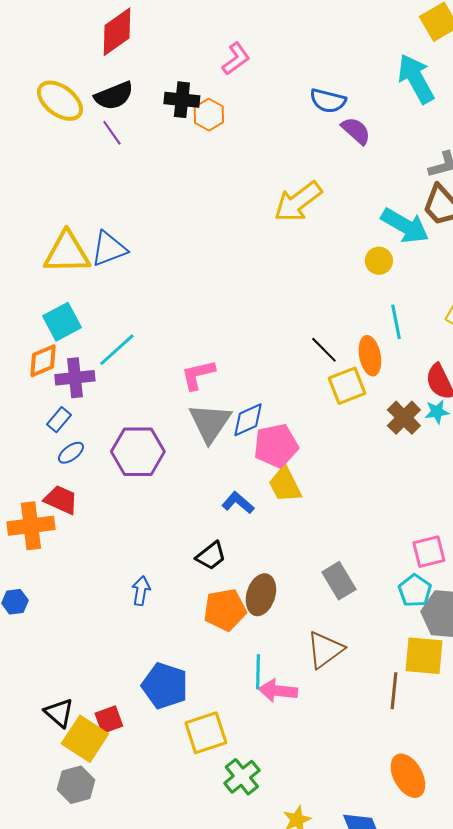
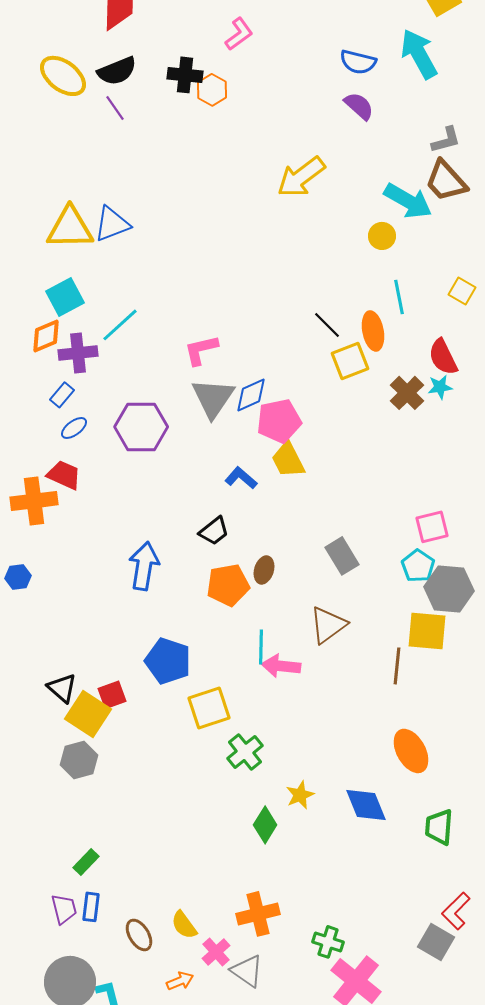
blue semicircle: (328, 101) -> (358, 62), moved
blue arrow: (141, 591) -> (144, 566), size x1.6
brown ellipse: (261, 595) -> (264, 570), size x0.7

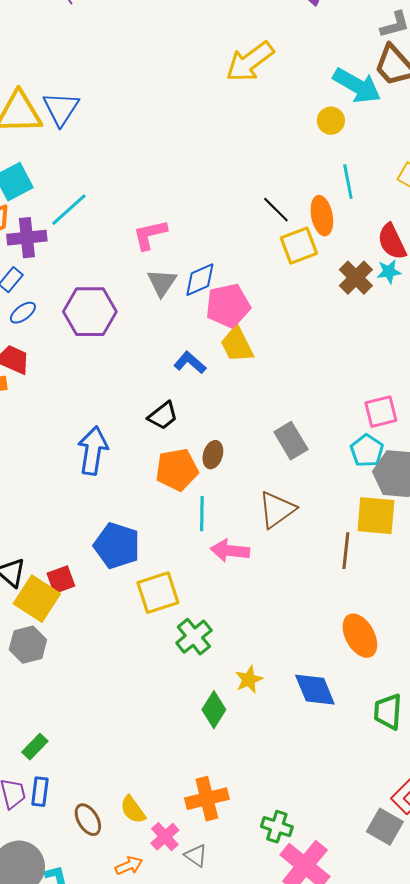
blue triangle: (112, 224) -> (61, 109), turned -36
gray triangle: (213, 398) -> (162, 283), size x0.7
cyan line: (261, 647) -> (202, 514), moved
gray triangle: (247, 971) -> (196, 856), size x0.7

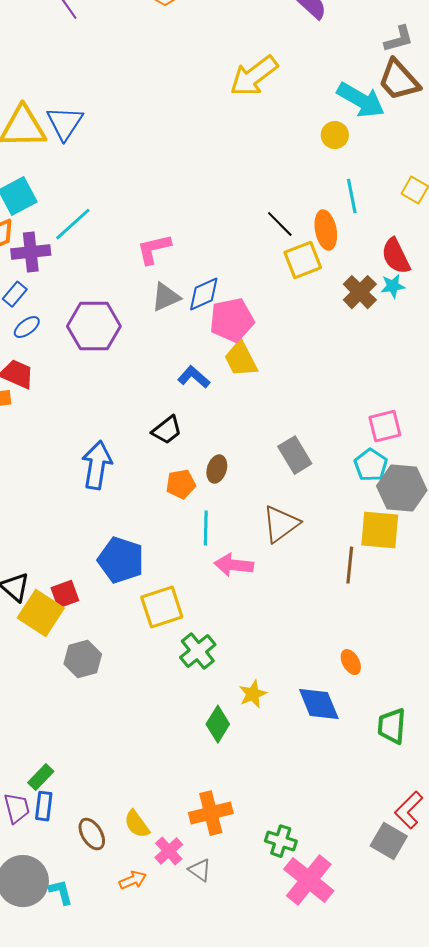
gray triangle: (162, 283) -> (166, 297), turned 32
orange pentagon: (177, 470) -> (181, 484), size x0.7
orange ellipse: (360, 636) -> (351, 662), moved, size x0.6
gray hexagon: (28, 645) -> (83, 659), moved
green rectangle: (35, 747) -> (41, 777), moved

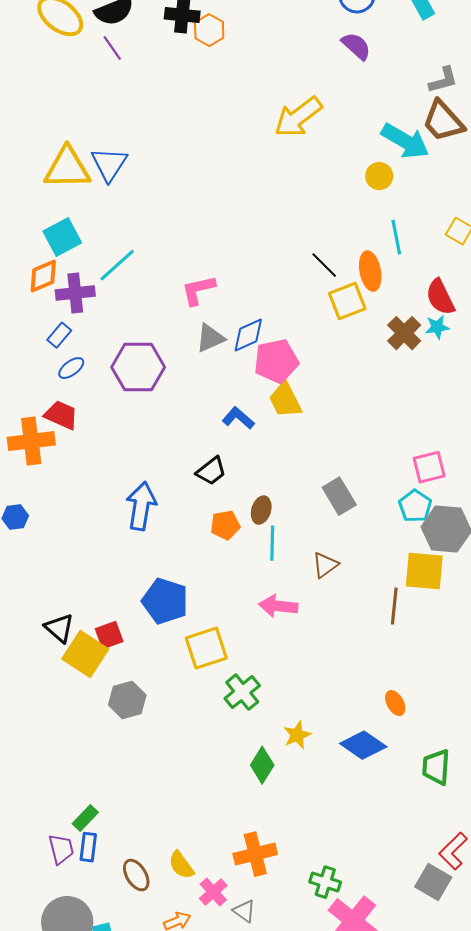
brown triangle: (281, 524) -> (325, 565), size x0.7
cyan line: (206, 528) -> (272, 543), moved
blue diamond: (319, 704) -> (363, 745), turned -33

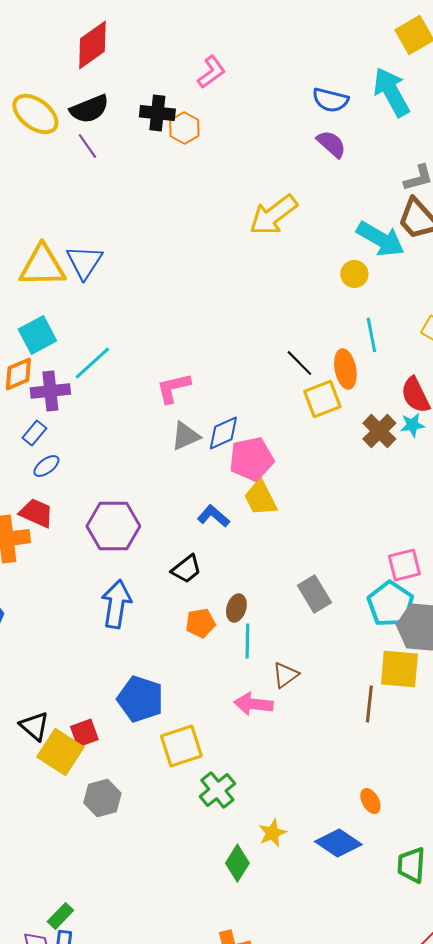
purple hexagon: (138, 367) -> (113, 526), moved
cyan pentagon: (415, 506) -> (390, 604), size x1.4
brown triangle: (325, 565) -> (285, 675), moved

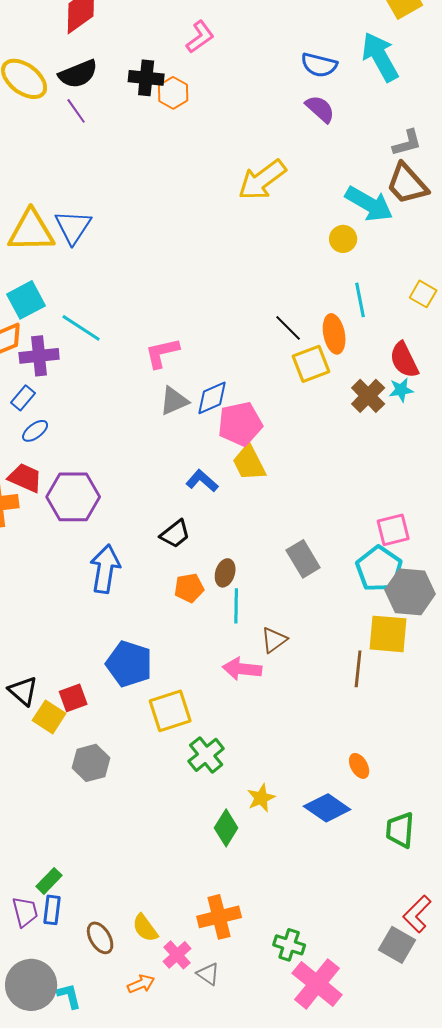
cyan line: (92, 363) -> (81, 328), turned 75
purple hexagon: (113, 526) -> (73, 497), moved
yellow square: (60, 752) -> (49, 717), size x0.7

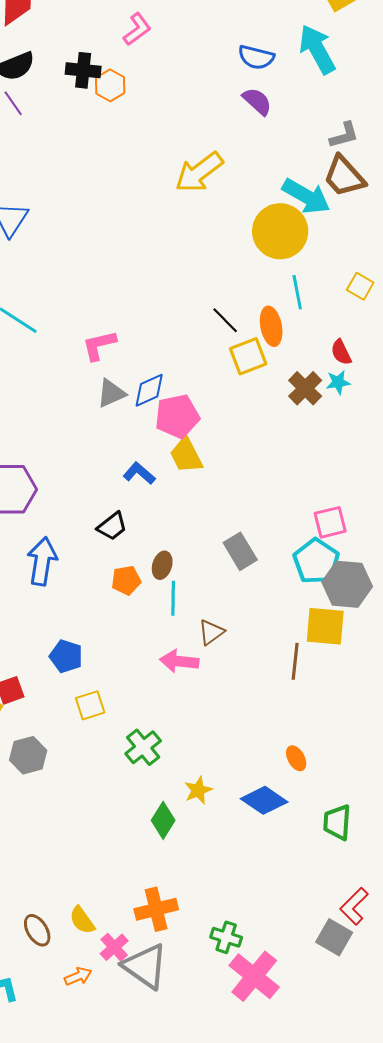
yellow circle: (343, 239) -> (280, 231), size x2.0
red semicircle: (404, 360) -> (341, 352), size x0.7
blue pentagon: (129, 664) -> (66, 656), size x0.7
yellow square: (170, 711) -> (90, 705), moved, size x0.7
gray triangle: (208, 974) -> (145, 966), size x2.0

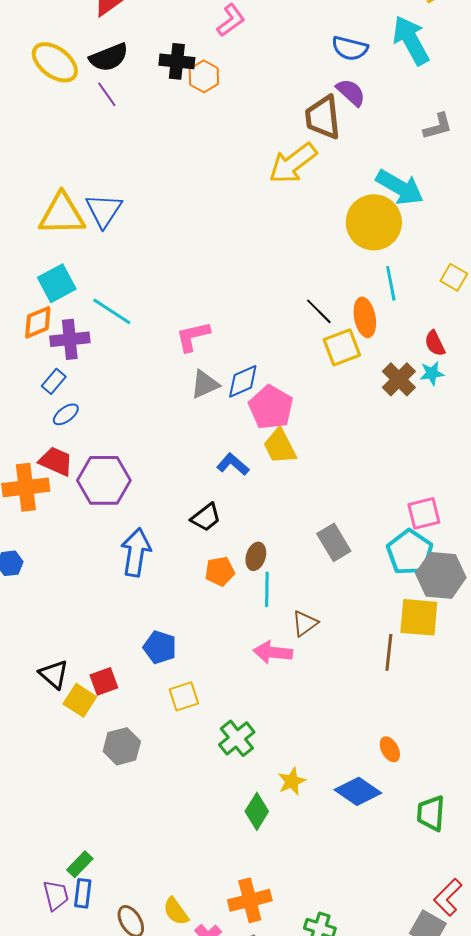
brown trapezoid: (344, 176) -> (323, 117), moved, turned 36
pink pentagon: (177, 416) -> (271, 407), turned -30

